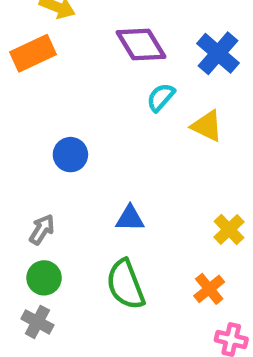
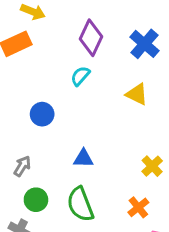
purple diamond: (141, 44) -> (91, 38), turned 56
cyan semicircle: (161, 97) -> (80, 76), moved
green circle: (44, 278) -> (36, 200), moved

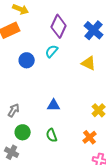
blue circle: (42, 114) -> (27, 60), moved
green semicircle: (80, 204) -> (52, 135), size x0.6

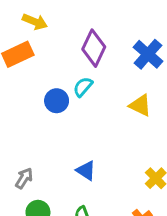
blue circle: (27, 60) -> (57, 101), moved
blue triangle: (54, 105) -> (86, 170), turned 32

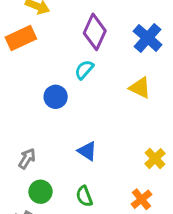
blue circle: (57, 101) -> (56, 97), moved

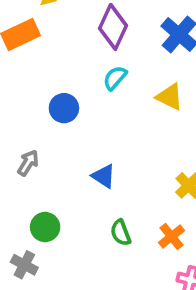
cyan semicircle: (84, 70) -> (115, 78), moved
gray arrow: (27, 159) -> (28, 163), moved
green semicircle: (84, 196) -> (121, 233), moved

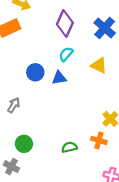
blue triangle: (104, 176) -> (59, 78), moved, turned -42
green semicircle: (121, 233) -> (69, 147), turned 98
orange cross: (172, 236) -> (99, 140), moved, turned -35

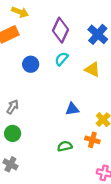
blue circle: (35, 72) -> (31, 64), moved
blue triangle: (59, 78) -> (72, 109), moved
green circle: (24, 144) -> (13, 133), moved

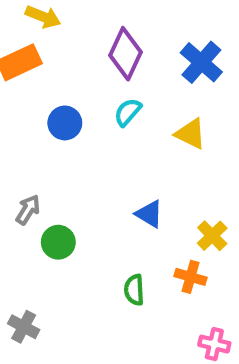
blue triangle: (72, 109) -> (149, 214), turned 40
green circle: (13, 133) -> (58, 242), moved
green semicircle: (65, 146) -> (134, 290), turned -80

